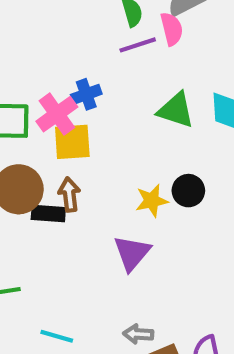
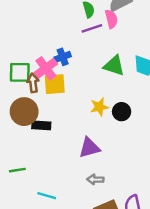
brown arrow: (69, 195) -> (33, 83), moved
yellow star: (152, 201) -> (99, 107), moved
purple triangle: (132, 253) -> (89, 148), turned 35
gray arrow: (138, 334) -> (95, 179), moved

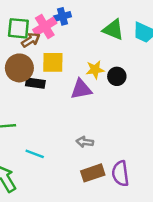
brown arrow: (33, 83) -> (31, 40), turned 60
yellow square: (55, 84) -> (53, 62), moved
purple triangle: (89, 148) -> (81, 89), moved

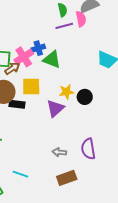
green triangle: (113, 30) -> (52, 59), moved
purple triangle: (81, 89) -> (55, 108), turned -30
cyan line: (35, 154) -> (20, 174), moved
purple semicircle: (120, 174) -> (88, 149), moved

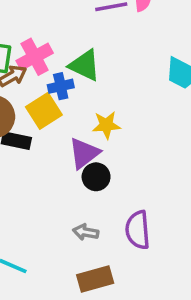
blue cross: (38, 48) -> (61, 86), moved
yellow square: (31, 87) -> (44, 111), turned -36
black circle: (85, 97) -> (96, 177), moved

